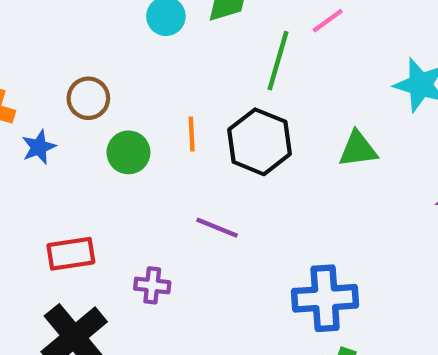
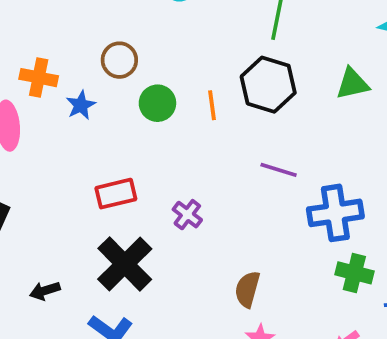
orange line: (192, 134) -> (212, 105), moved
purple line: (217, 228) -> (279, 170), moved
purple cross: (152, 285) -> (187, 215), turned 36

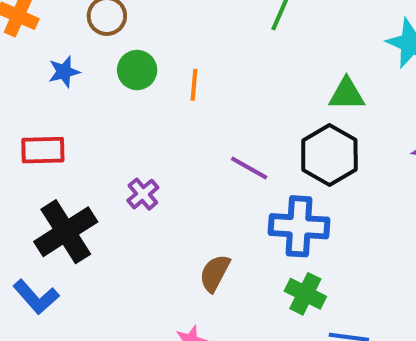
black hexagon: (268, 85) -> (329, 155), moved
blue star: (81, 105) -> (64, 72), moved
red rectangle: (116, 194) -> (43, 150), moved
brown semicircle: (247, 289) -> (215, 273), moved

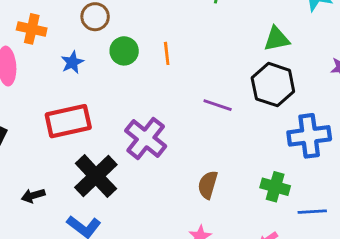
red rectangle: (43, 150) -> (68, 121), size x1.4
purple cross: (143, 194) -> (146, 138), size x1.8
blue cross: (299, 226) -> (309, 136), moved

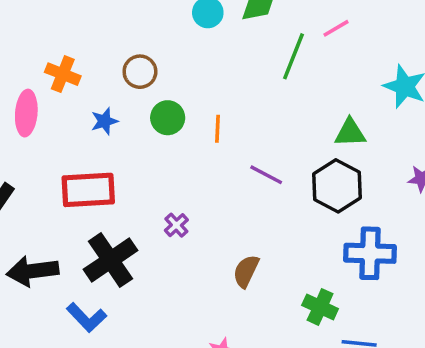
purple line: (218, 105) -> (266, 175), moved
purple cross: (146, 138) -> (176, 225), size x0.5
brown semicircle: (208, 185) -> (246, 271), moved
black arrow: (33, 196) -> (33, 271), size x1.8

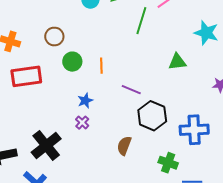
blue star: (104, 121) -> (85, 101), moved
black hexagon: (337, 186) -> (152, 116), moved
red rectangle: (88, 190) -> (26, 76), moved

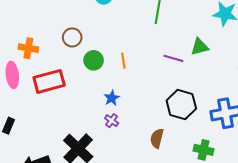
purple line: (131, 90) -> (173, 58), moved

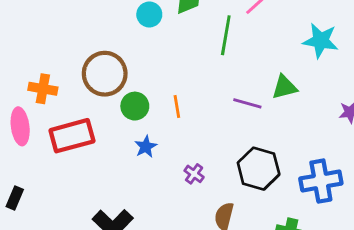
brown circle: (72, 37) -> (105, 74), size x1.6
blue star: (112, 98) -> (146, 147), moved
purple cross: (112, 121) -> (194, 174), moved

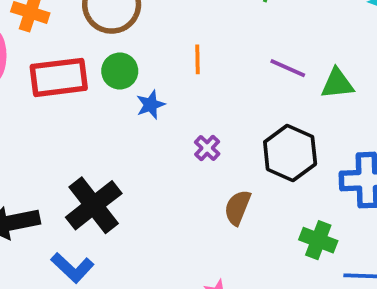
green triangle: (284, 87) -> (337, 84), moved
green circle: (135, 106) -> (120, 71), moved

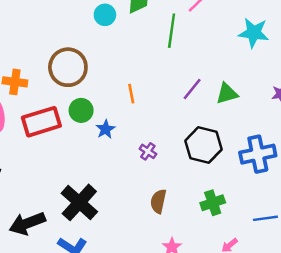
purple line: (288, 68) -> (192, 89), turned -65
brown semicircle: (238, 208) -> (158, 201), moved
green cross: (318, 240) -> (213, 203), moved, turned -30

